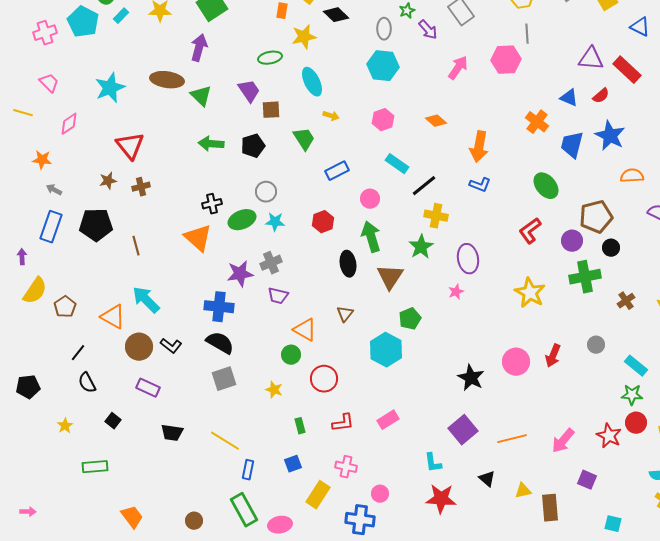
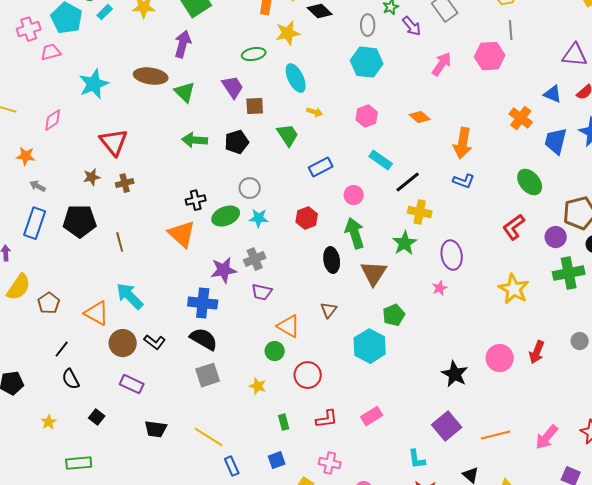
pink trapezoid: (49, 83) -> (51, 52), moved, turned -60
blue rectangle: (248, 470) -> (232, 466), turned -36

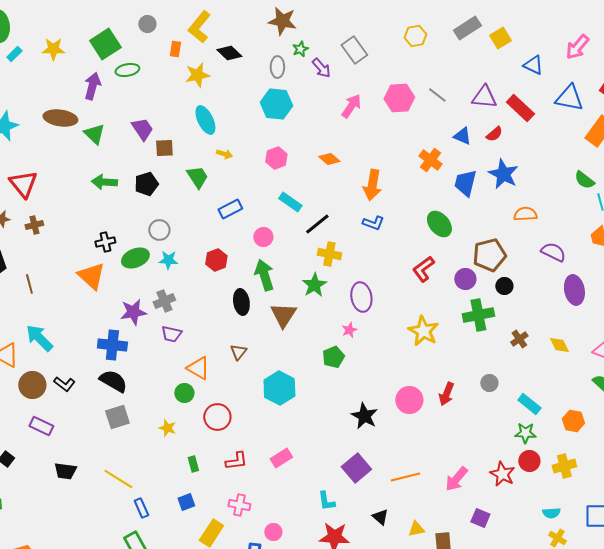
gray line: (511, 30) -> (437, 95), moved, turned -48
green ellipse: (254, 54) -> (127, 70), moved
green pentagon: (394, 315) -> (333, 357), moved

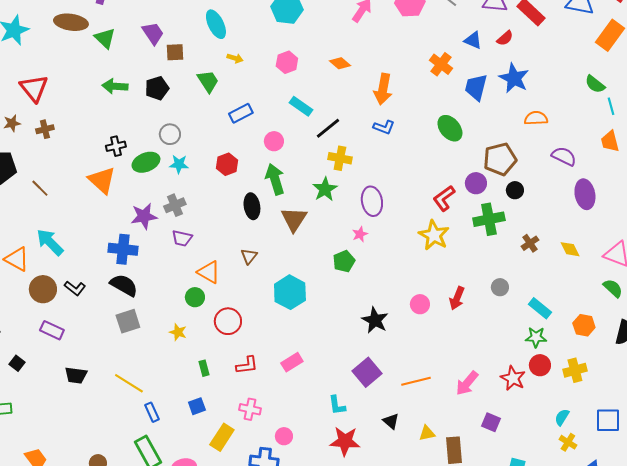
red L-shape: (423, 269) -> (444, 198), moved
brown line: (29, 284) -> (40, 188), turned -30
pink circle: (409, 400) -> (420, 304), size x0.7
cyan semicircle: (551, 513) -> (562, 417), turned 126

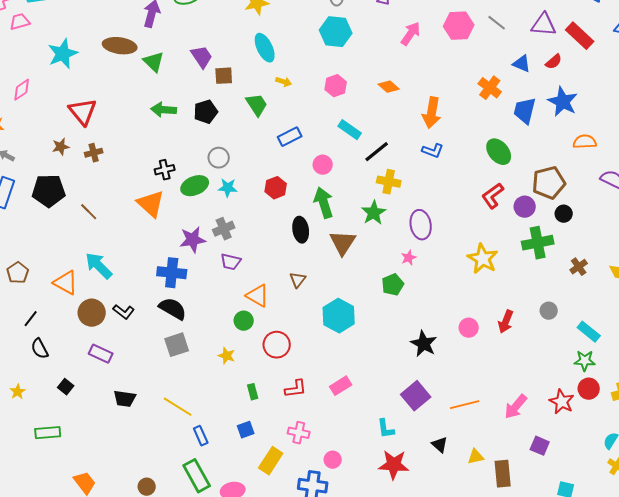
red L-shape: (444, 198) -> (493, 196), moved

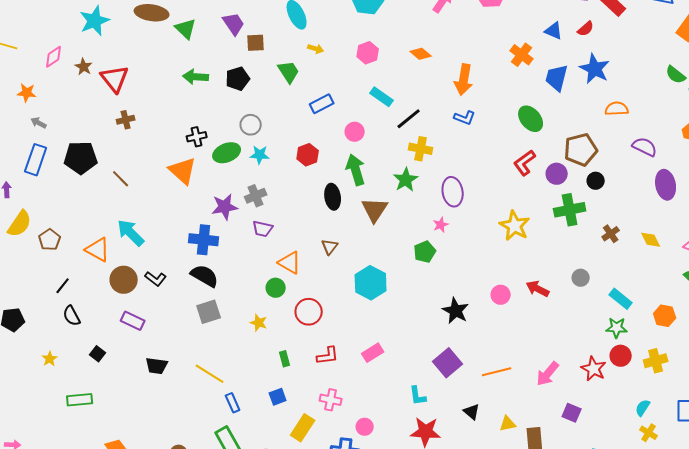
brown star: (61, 147) -> (84, 67), moved, turned -30
red arrow: (506, 322) -> (538, 289), turned 95

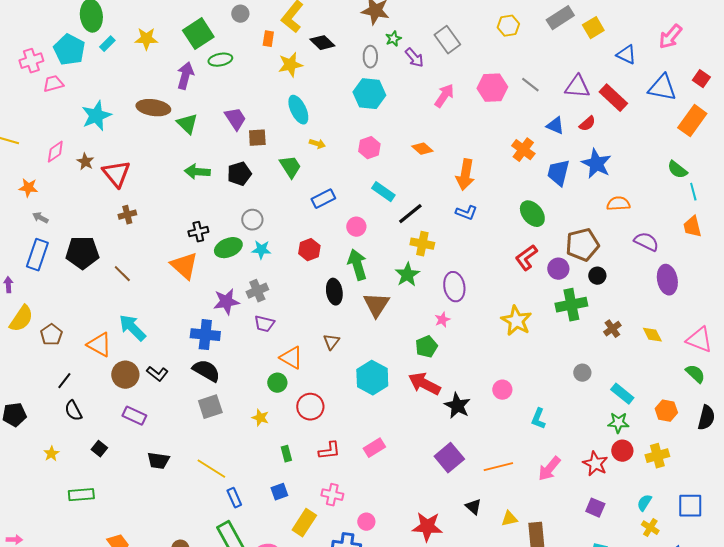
red arrow: (538, 289) -> (424, 384), moved, size x1.4
cyan L-shape: (418, 396) -> (538, 419), moved, turned 30
purple square: (572, 413) -> (595, 508), moved

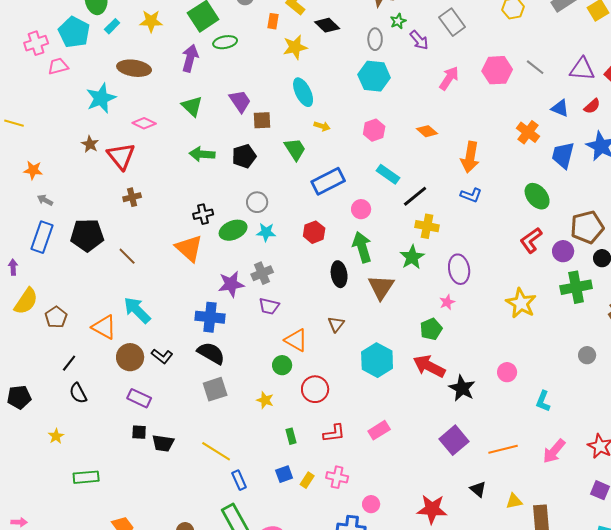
brown ellipse: (153, 108) -> (134, 68), moved
pink diamond: (55, 152) -> (144, 123), moved, turned 60
blue rectangle: (323, 199) -> (328, 181), size x1.4
black square: (99, 449) -> (139, 432), moved, turned -35
yellow rectangle: (304, 523) -> (307, 480), moved, size x0.6

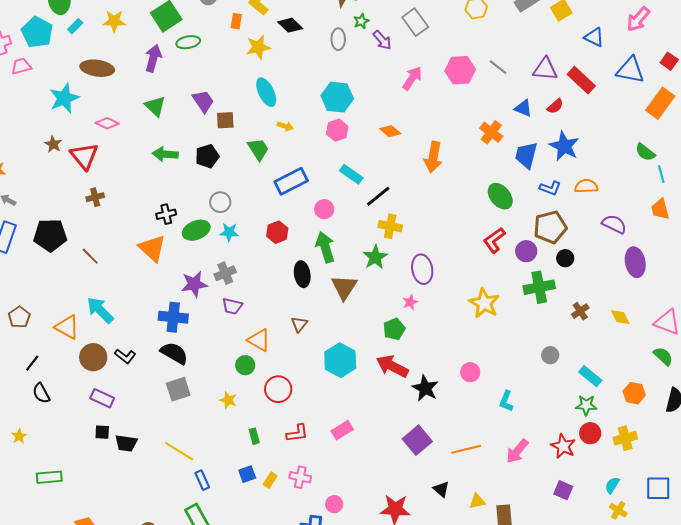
cyan hexagon: (374, 76) -> (337, 97), moved
blue L-shape: (471, 195) -> (550, 188), moved

